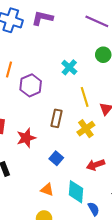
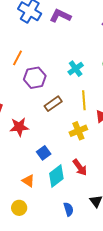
brown rectangle: (56, 118) -> (53, 104), moved, turned 30
red arrow: (96, 165) -> (80, 167), turned -120
cyan diamond: (76, 192) -> (56, 176), moved, turned 35

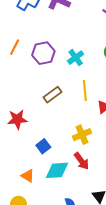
purple hexagon: (35, 78) -> (43, 53), moved
yellow cross: (78, 131) -> (82, 135), moved
cyan diamond: (56, 176) -> (57, 170), turned 35

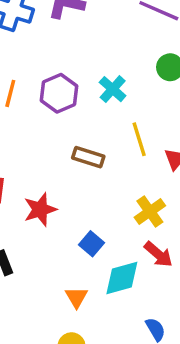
brown rectangle: (53, 95) -> (88, 157), turned 66
orange triangle: (28, 176) -> (76, 297), turned 40

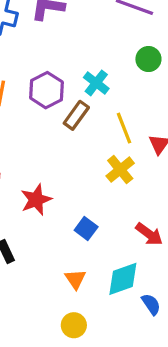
brown rectangle: (88, 157) -> (76, 115), moved, turned -68
yellow cross: (150, 211) -> (120, 170), moved
cyan diamond: (122, 278) -> (123, 279), moved

